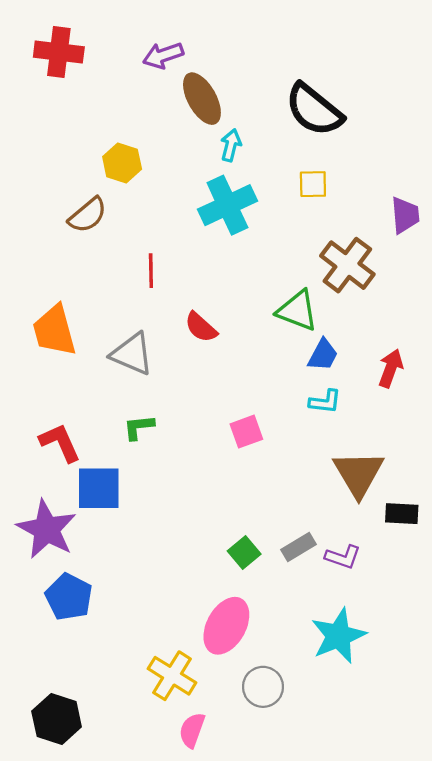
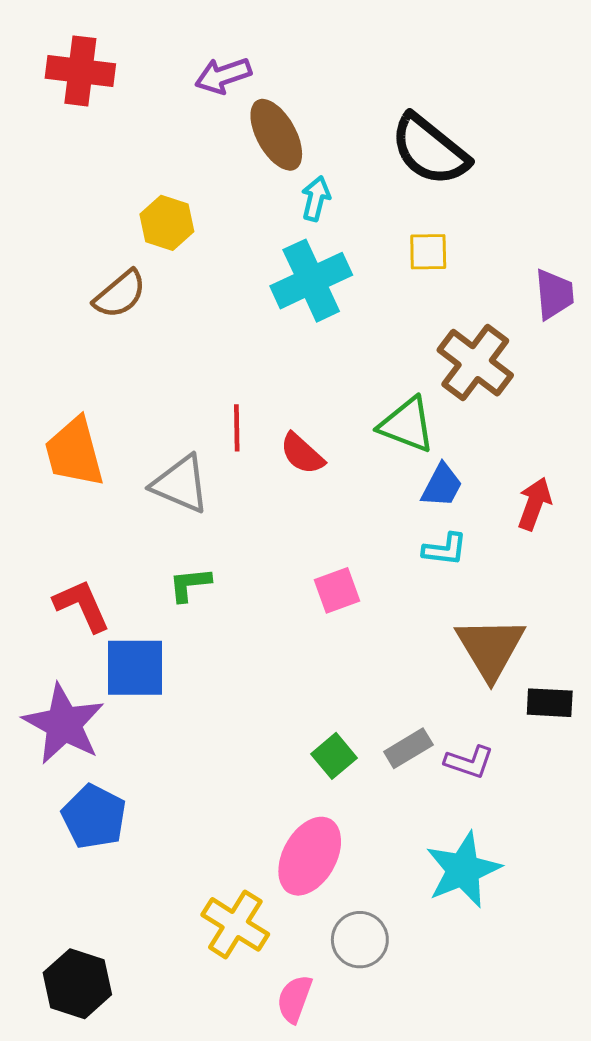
red line: (151, 271) -> (237, 428), moved
red semicircle: (201, 327) -> (302, 454), moved
pink semicircle: (192, 730) -> (295, 999), moved

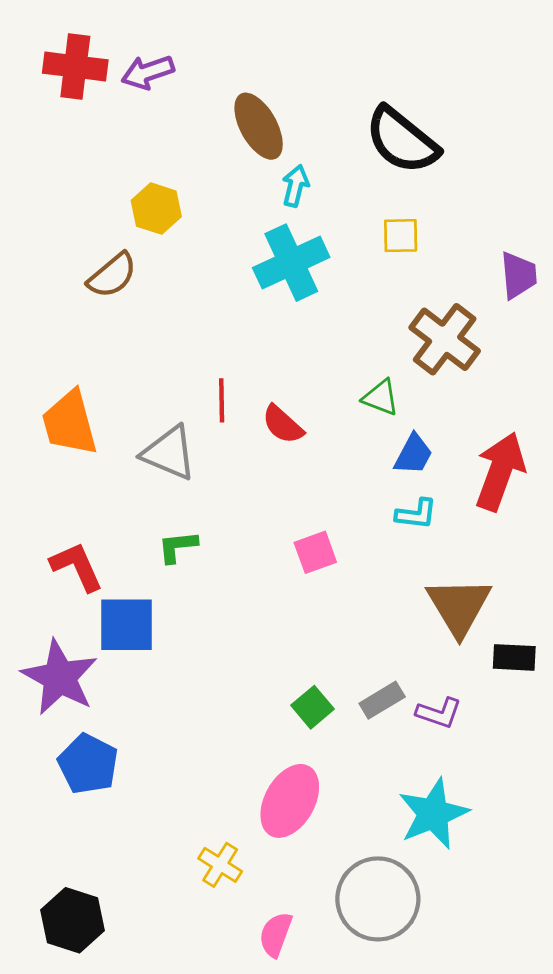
purple arrow: (223, 76) -> (148, 72), moved
green triangle: (407, 425) -> (381, 398), size x0.7
red arrow: (534, 504) -> (500, 471), size x1.6
yellow cross: (235, 924) -> (220, 865), size x0.7
gray circle: (360, 940) -> (378, 899), moved, size x1.6

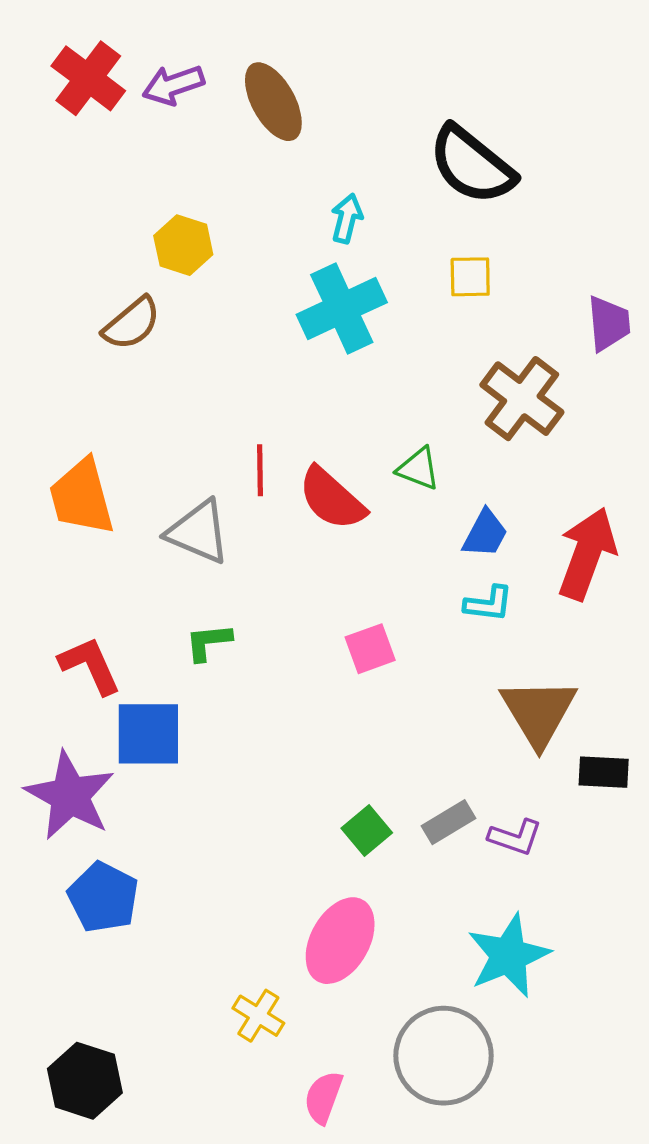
red cross: (75, 67) -> (88, 78), turned 30
brown ellipse: (259, 126) -> (273, 102), moved
green triangle: (381, 398) -> (418, 469), moved
red semicircle: (283, 424) -> (332, 499), size x1.4

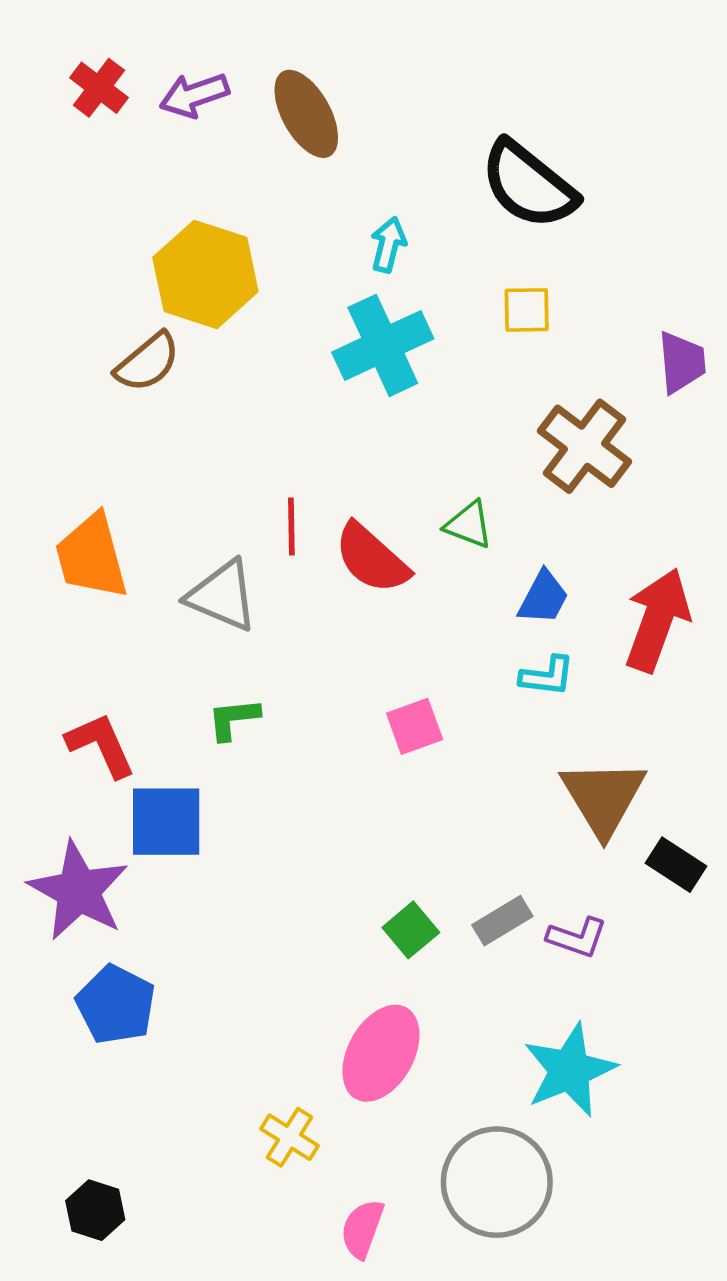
red cross: (88, 78) -> (99, 88), size x0.7
yellow hexagon: (183, 245) -> (205, 274), size x1.6
black rectangle: (604, 772) -> (676, 865), turned 30
black hexagon: (85, 1081) -> (95, 1210), size x0.7

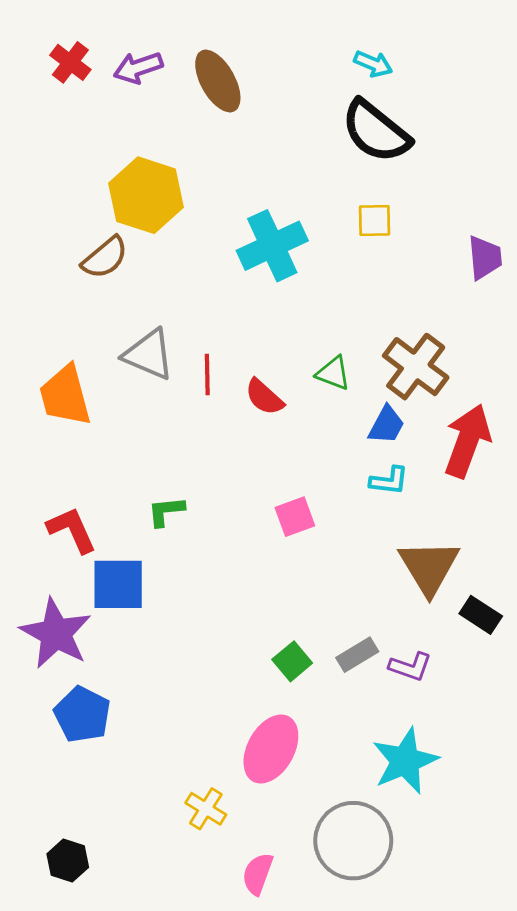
cyan arrow: (388, 245) -> (373, 64), moved, turned 99
brown cross: (585, 446) -> (416, 367), moved
red semicircle: (372, 558) -> (264, 397), size x0.7
gray triangle: (222, 596) -> (149, 355), moved

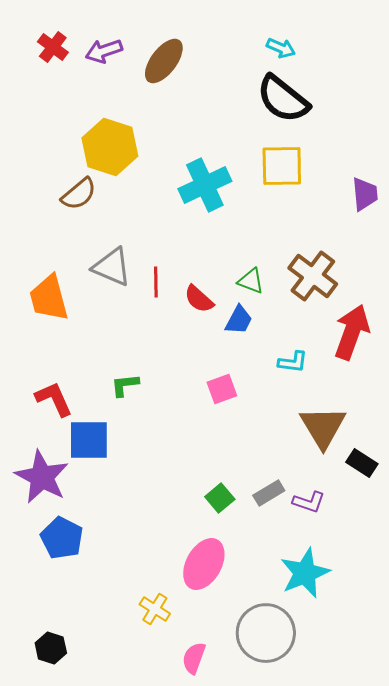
brown ellipse: (218, 81) -> (164, 61), turned 66
yellow square: (375, 220) -> (282, 166), size x1.6
blue trapezoid: (386, 425) -> (239, 320), moved

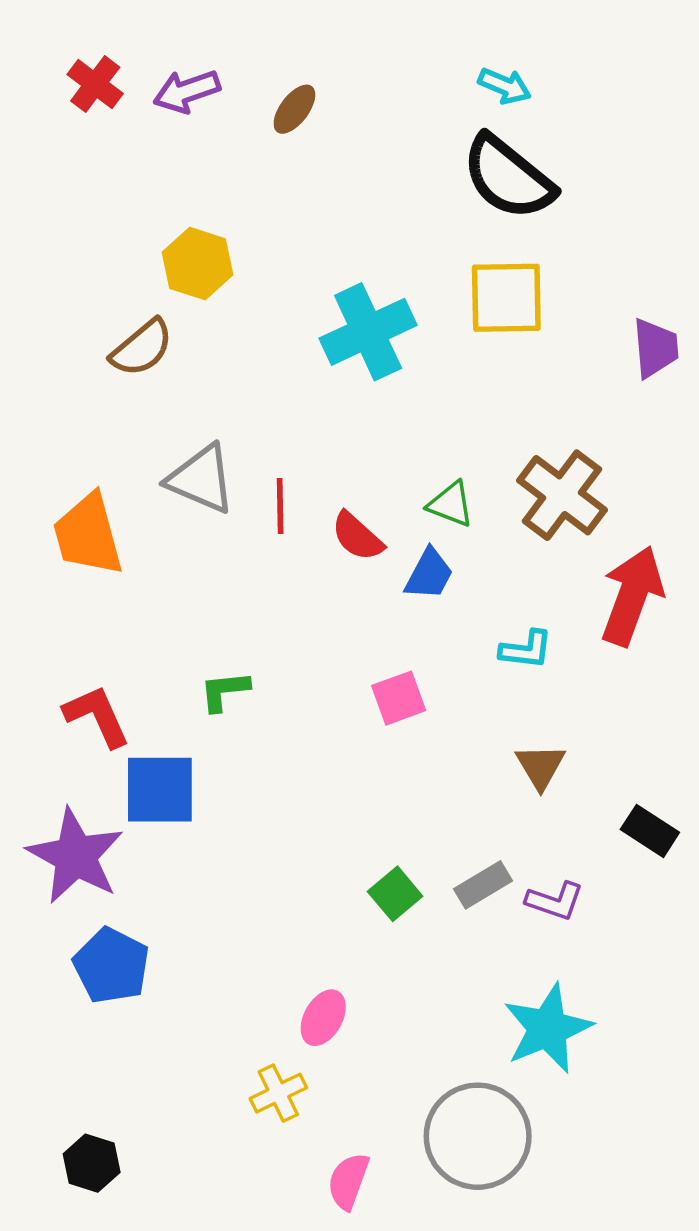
brown ellipse: (164, 61) -> (294, 109), size x0.6
yellow hexagon: (110, 147) -> (198, 264), size x0.7
brown triangle: (323, 427) -> (540, 766), moved, size x0.6
pink ellipse: (204, 564) -> (323, 1018), moved, size x0.6
yellow cross: (155, 609) -> (278, 1093), turned 32

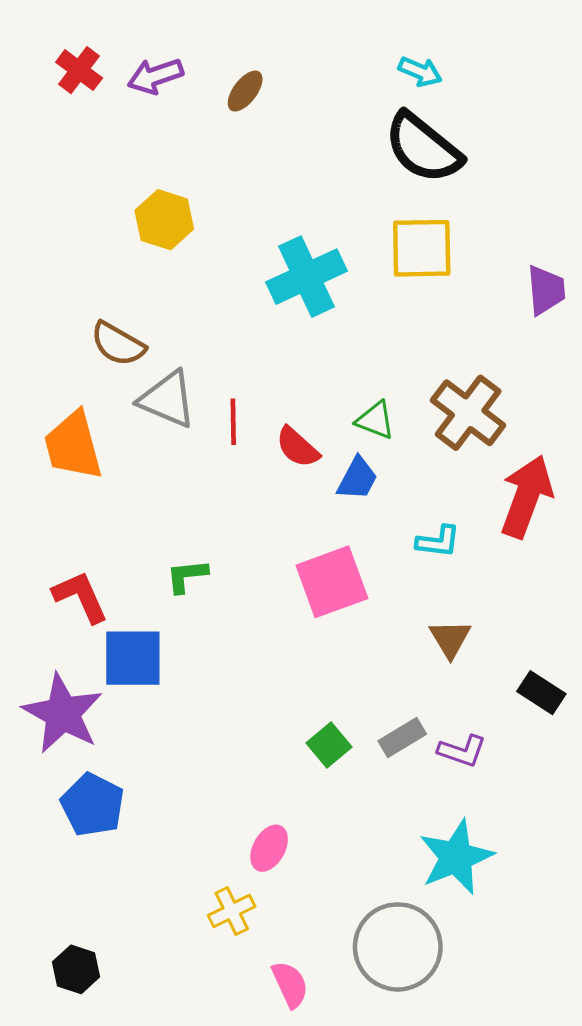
brown semicircle: (142, 348) -> (118, 344), moved, turned 70
pink square: (399, 698) -> (332, 582), size x1.6
pink semicircle: (348, 1181) -> (290, 984), turned 135

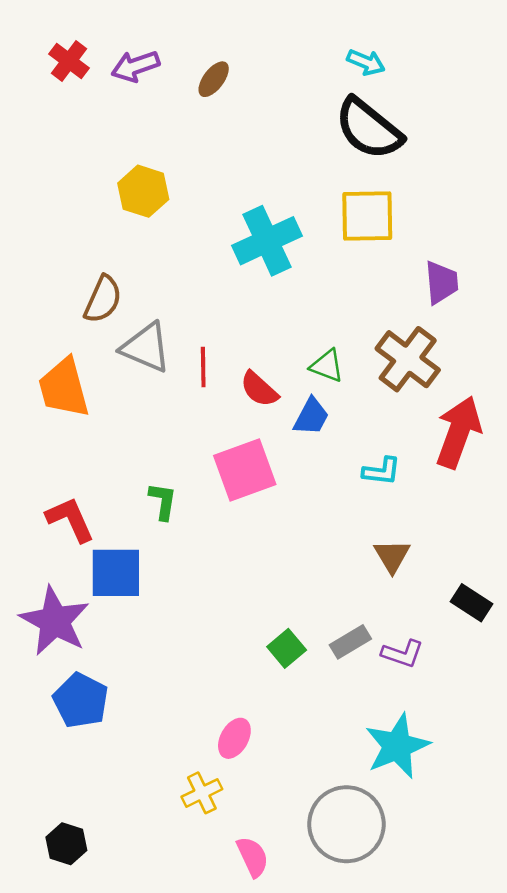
purple trapezoid: (546, 290) -> (442, 282), moved
brown semicircle: (118, 344) -> (103, 299), turned -96
green L-shape: (187, 576) -> (163, 501), turned 105
pink square: (332, 582) -> (245, 470), moved

